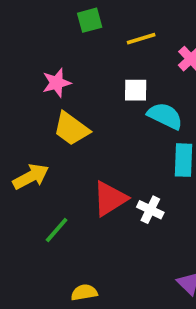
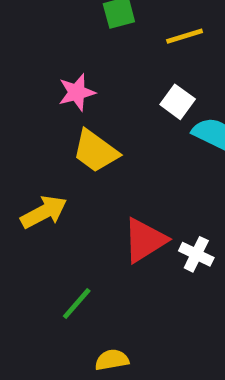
white square: (136, 90) -> (178, 102), turned 35
green line: (57, 230) -> (77, 304), moved

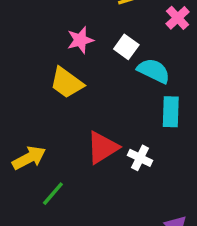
pink star: (77, 92) -> (80, 40), moved
yellow arrow: (44, 212) -> (29, 158), moved

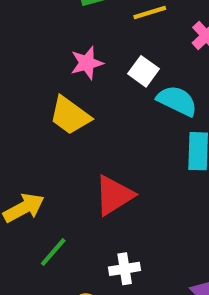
white cross: (140, 158) -> (125, 269), moved, turned -35

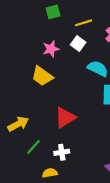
white square: (143, 71) -> (78, 43), moved
white cross: (125, 269) -> (62, 152), moved

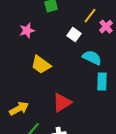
yellow line: (84, 23) -> (90, 16), moved, turned -35
pink star: (51, 49) -> (27, 31), moved

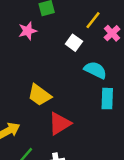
pink star: (27, 31) -> (28, 31), moved
yellow trapezoid: (41, 65) -> (39, 95), moved

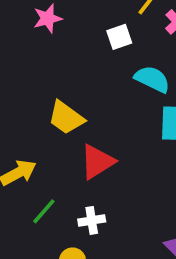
white square: (74, 43) -> (119, 37), turned 35

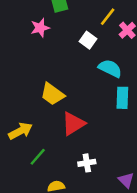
white square: (119, 37) -> (88, 40), turned -35
white cross: (92, 220) -> (87, 163), moved

